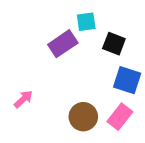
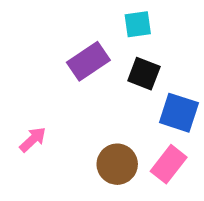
cyan square: (86, 22) -> (138, 24), moved
black square: (114, 44) -> (144, 74), moved

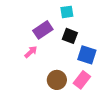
pink arrow: (33, 139) -> (31, 52), moved

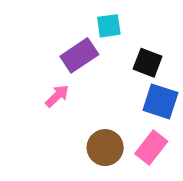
cyan square: (67, 12) -> (109, 26), moved
black square: (70, 36) -> (148, 63), moved

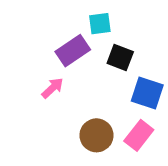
black square: (148, 63) -> (120, 57), moved

